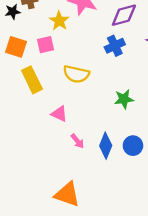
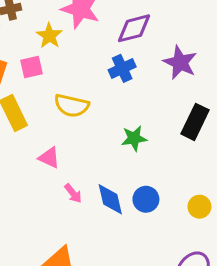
blue diamond: (106, 146) -> (110, 199), turned -35

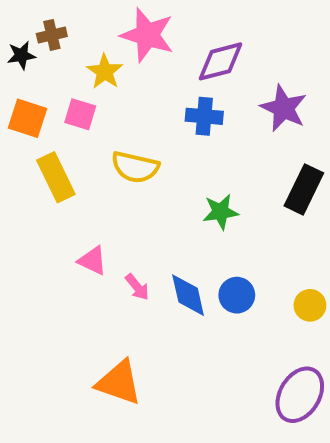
pink square: (31, 67) -> (80, 114), turned 30
blue cross: (122, 68) -> (204, 116), turned 30
pink triangle: (49, 158) -> (92, 261), moved

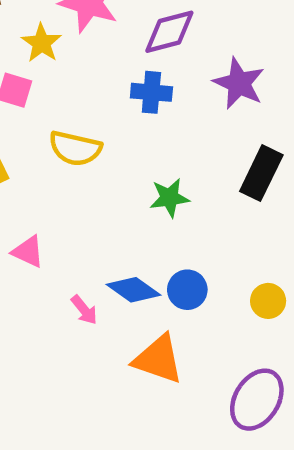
pink arrow: (137, 287) -> (84, 310), moved
blue diamond: (188, 295) -> (133, 290), turned -42
orange triangle: (119, 383) -> (158, 359), moved

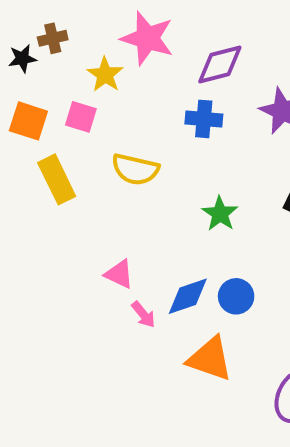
green star: (169, 198) -> (220, 214), turned -30
pink triangle: (28, 252) -> (119, 274), moved
blue diamond: (133, 290) -> (188, 296), turned -54

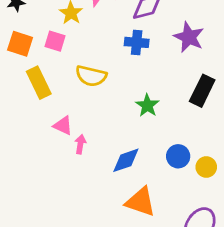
pink triangle: (119, 274) -> (63, 125), moved
blue circle: (236, 296) -> (178, 156), moved
pink arrow: (143, 314) -> (80, 144), moved, turned -132

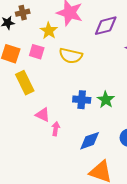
blue cross: (137, 42) -> (82, 100), moved
yellow semicircle: (91, 76) -> (71, 56), moved

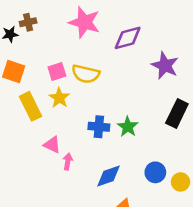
yellow star: (49, 31) -> (59, 98), moved
pink square: (37, 52) -> (57, 72), moved, turned -35

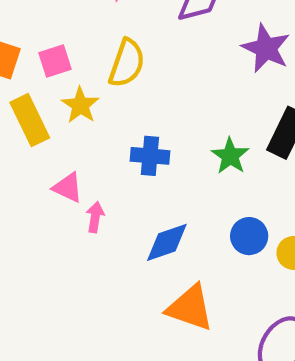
pink square: (57, 72) -> (55, 61), moved
yellow semicircle: (86, 74) -> (127, 63), turned -84
green star: (128, 127) -> (230, 156), moved

